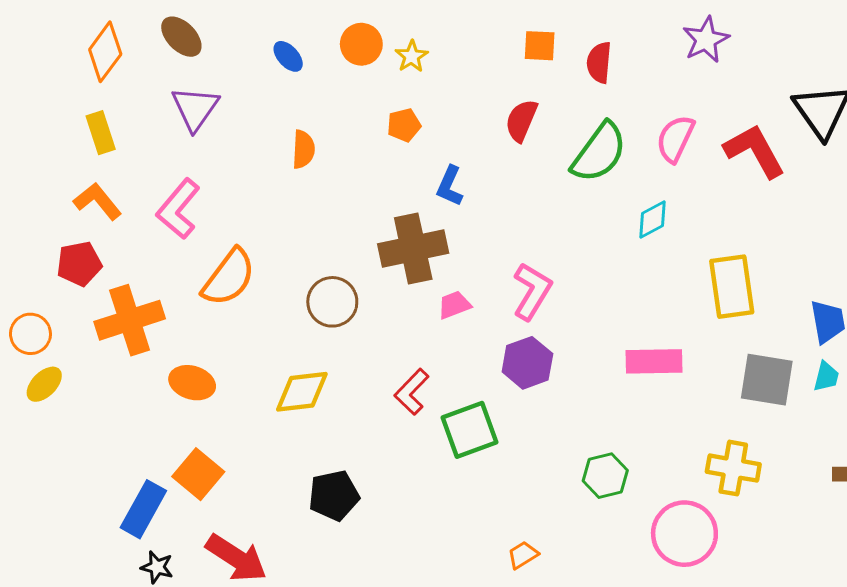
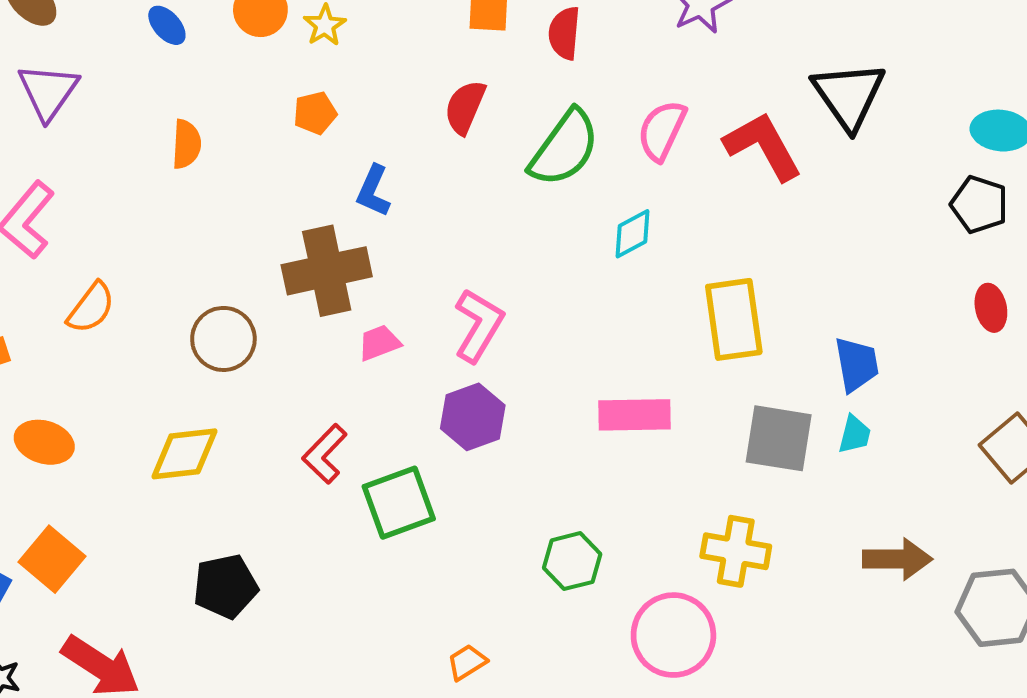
orange semicircle: (229, 277) -> (91, 308), size x0.7

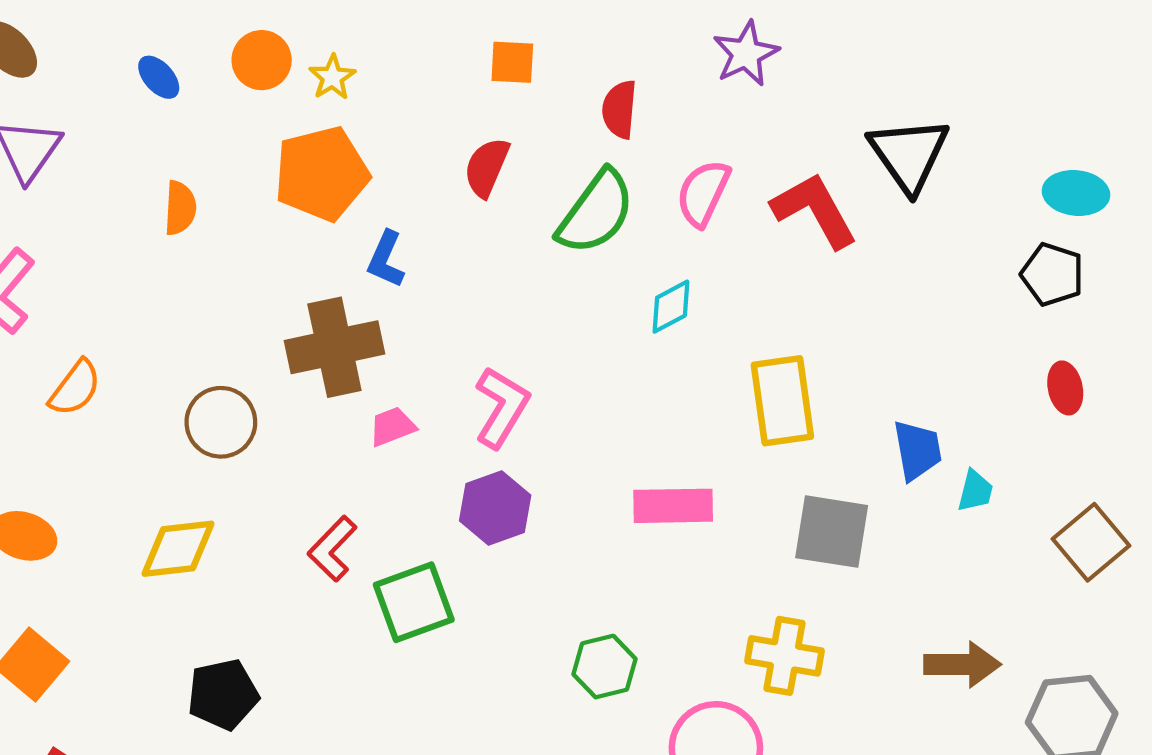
red semicircle: (564, 33) -> (619, 109), moved
orange pentagon: (315, 113) -> (322, 174), size x2.0
cyan trapezoid: (855, 434) -> (975, 491), moved

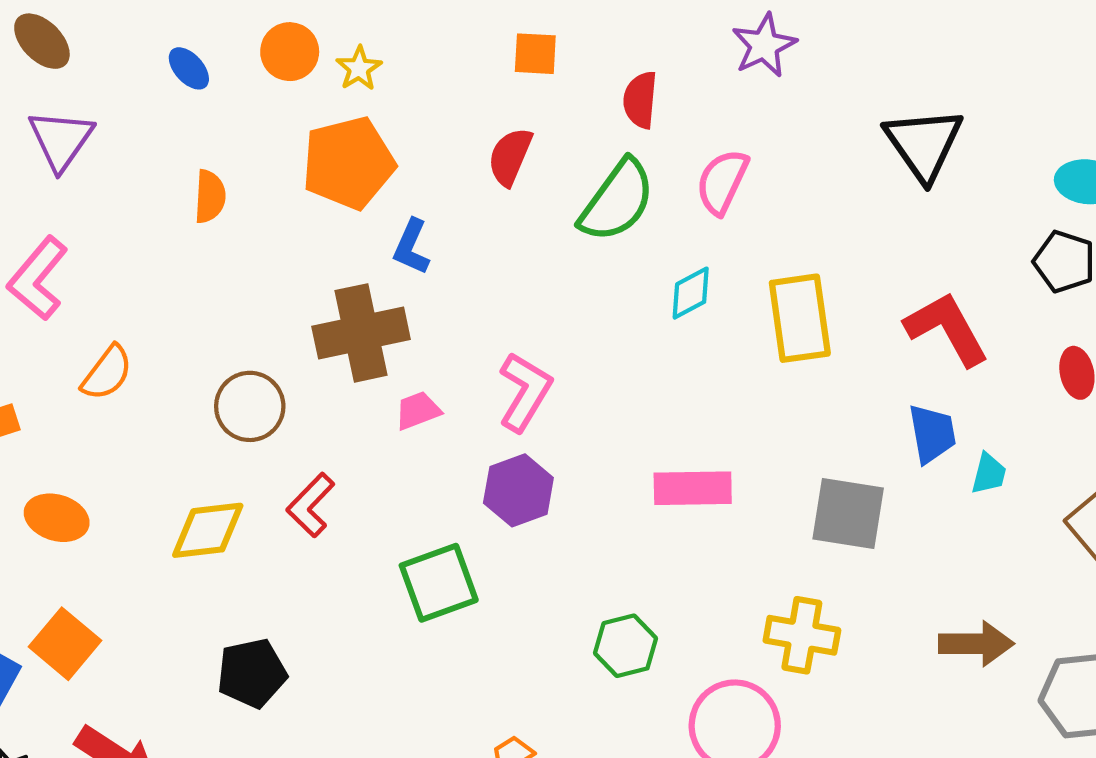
red L-shape: (815, 210) -> (947, 329), moved
yellow rectangle: (782, 401) -> (800, 318), moved
red L-shape: (332, 549) -> (311, 505), moved

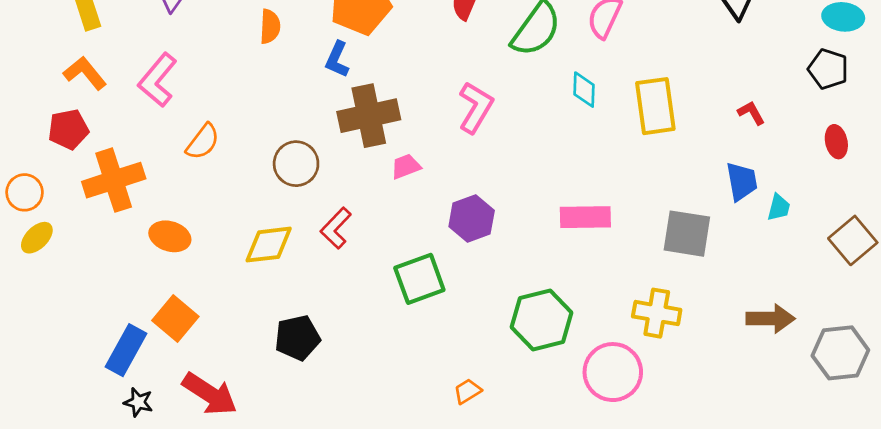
blue L-shape: (411, 247) -> (337, 59), moved
cyan diamond: (691, 293) -> (584, 90), turned -60
red L-shape: (947, 329) -> (751, 113), size x0.5
pink L-shape: (525, 392) -> (476, 107), moved
green hexagon: (626, 646) -> (542, 320), size x1.5

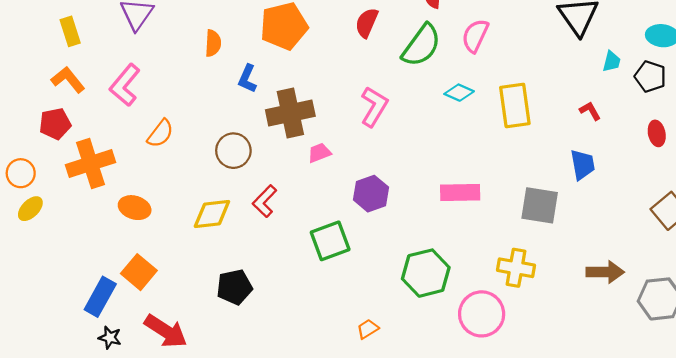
blue L-shape: (337, 59) -> (247, 79), moved
cyan diamond: (584, 90) -> (459, 93), turned -68
cyan trapezoid: (779, 208) -> (612, 61), moved

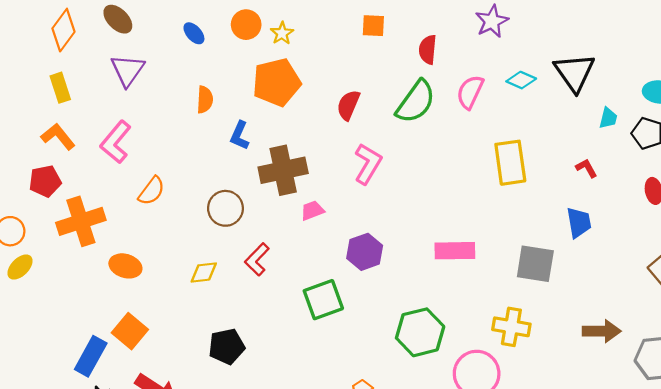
red semicircle: (367, 23) -> (348, 105), moved
cyan diamond: (459, 93) -> (521, 80), moved
yellow diamond: (212, 214) -> (204, 272), size x0.7

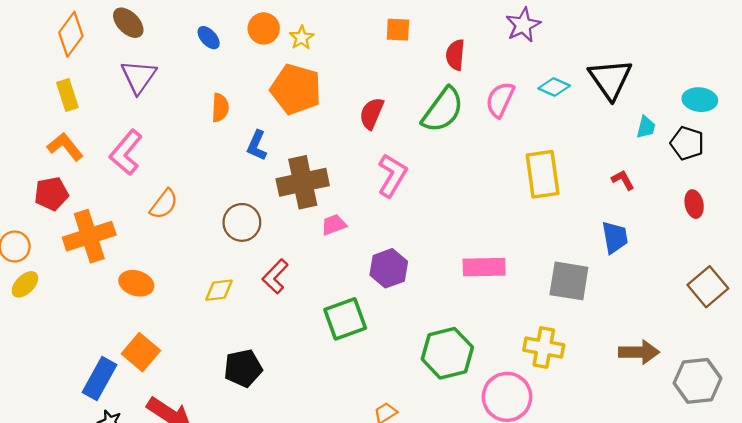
orange pentagon: (277, 82) -> (296, 89), turned 30

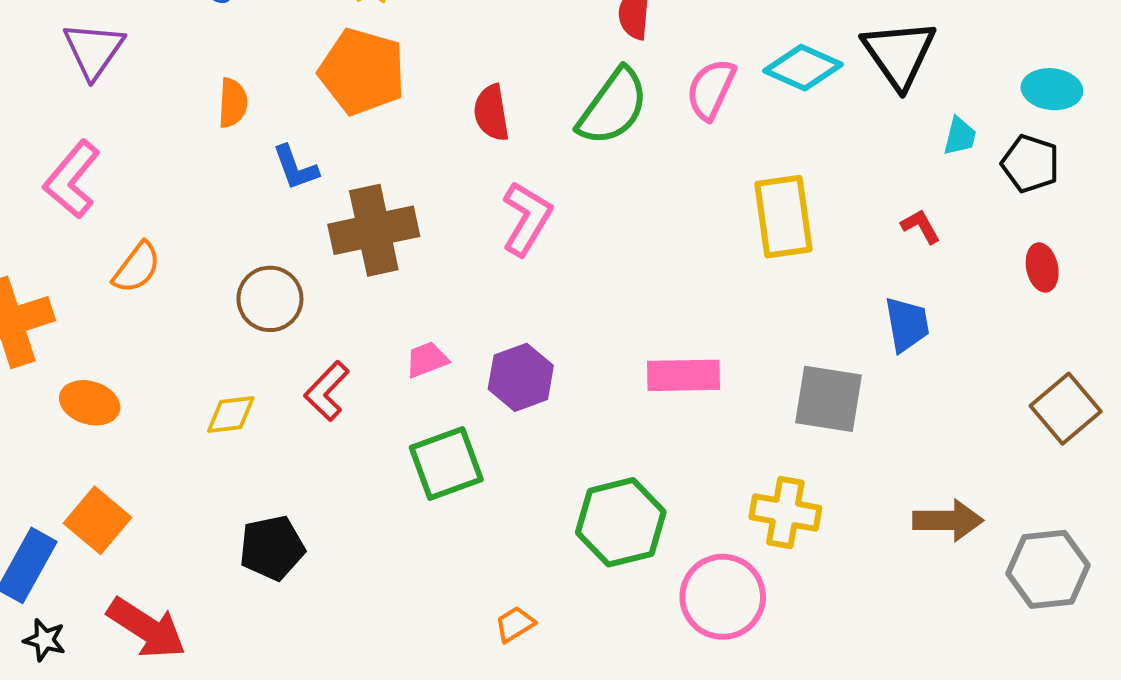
cyan diamond: (554, 87) -> (803, 68), size x1.4
red semicircle: (372, 113) -> (491, 113), turned -32
blue L-shape: (257, 146) -> (295, 168), turned -44
pink trapezoid: (334, 225) -> (427, 360), moved

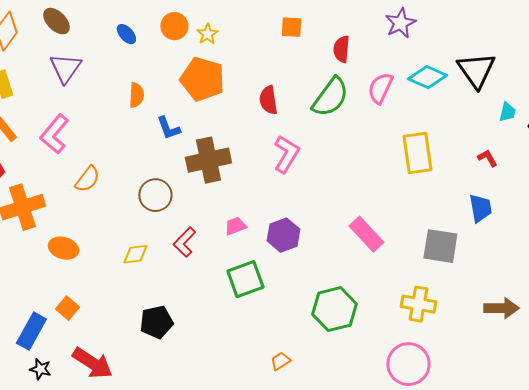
pink rectangle: (683, 375) -> (366, 234), turned 48
orange square: (97, 520) -> (67, 308), size x0.7
pink circle: (723, 597) -> (408, 364), moved

